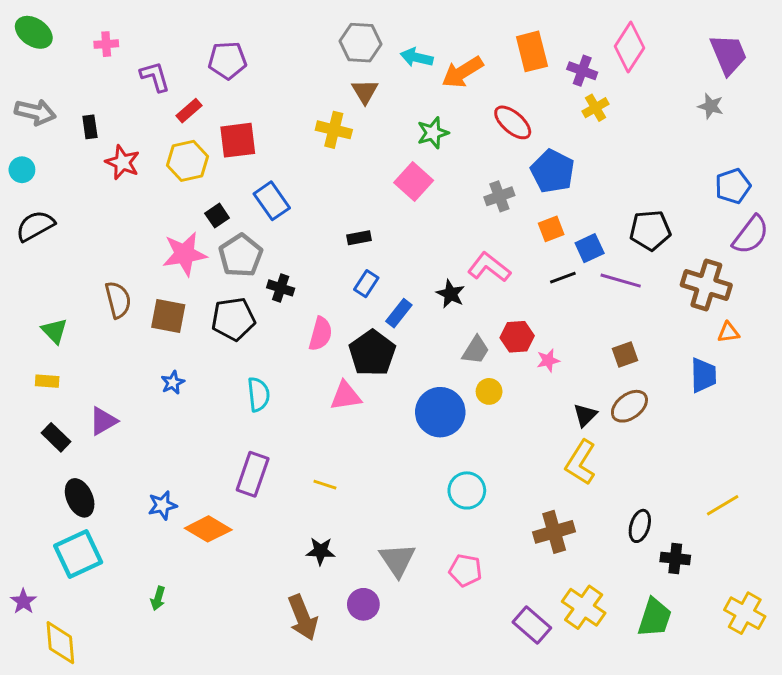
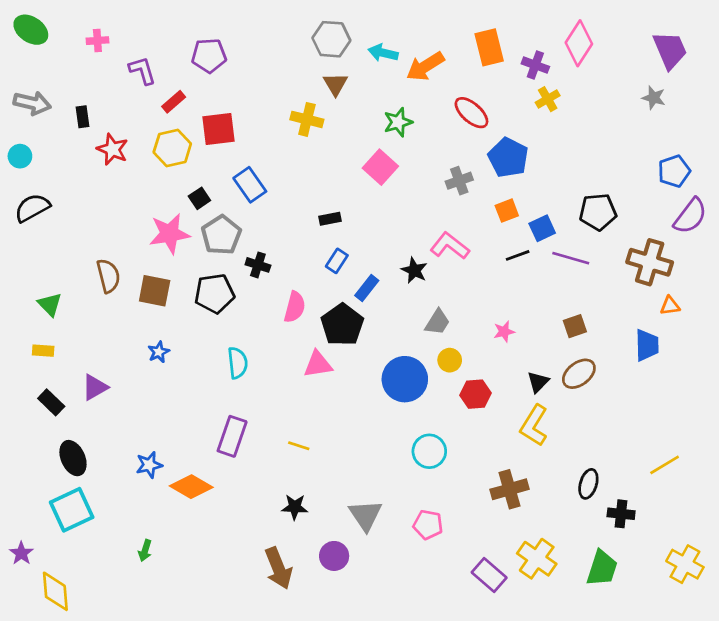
red hexagon: (517, 337) -> (476, 394), moved

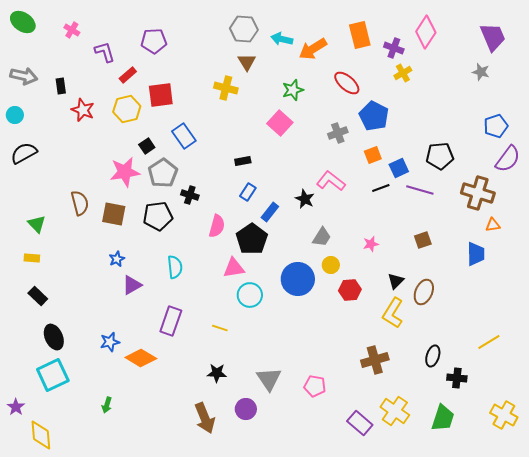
pink cross: (97, 41) -> (72, 30), turned 35
brown ellipse: (579, 374) -> (424, 292), moved, turned -30
purple triangle: (95, 387) -> (132, 285), moved
cyan circle: (429, 451) -> (250, 295), moved

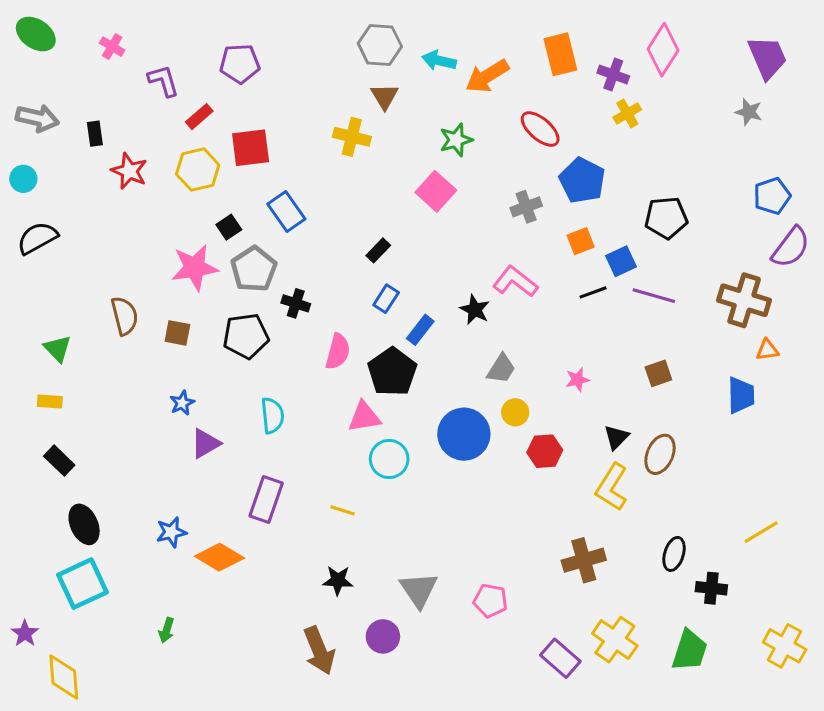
black pentagon: (440, 156) -> (666, 218), moved
black rectangle: (243, 161) -> (378, 250), turned -35
brown square: (114, 214) -> (177, 333), size x0.7

